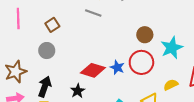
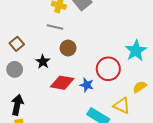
brown circle: (145, 35) -> (68, 48), moved
blue star: (117, 67) -> (87, 85), moved
black star: (78, 91) -> (43, 62), moved

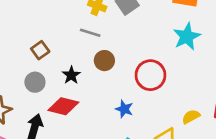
cyan star: (136, 51) -> (187, 36), moved
red circle: (108, 69) -> (150, 75), moved
red diamond: (62, 83) -> (63, 106), moved

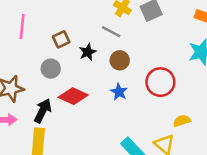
black star: (71, 75) -> (88, 52), moved
blue star: (124, 109) -> (119, 92), moved
yellow semicircle: (191, 117) -> (182, 121), moved

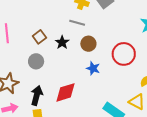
red diamond: (73, 96) -> (65, 92), moved, turned -30

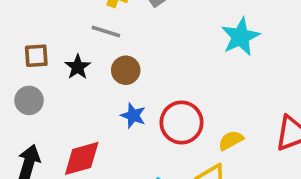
brown square: (39, 37) -> (36, 56), turned 32
red circle: (124, 54) -> (182, 122), moved

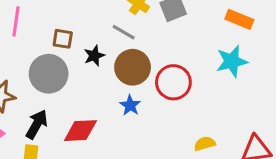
brown circle: (126, 70) -> (133, 67), size x1.5
gray circle: (29, 100) -> (49, 74), size x1.6
red circle: (182, 122) -> (173, 82), moved

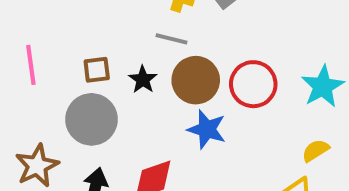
cyan star: (232, 61) -> (323, 86), moved
blue star: (130, 105) -> (207, 129), size x1.4

